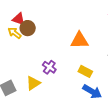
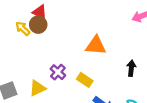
red triangle: (19, 19) -> (40, 12), moved
yellow rectangle: (85, 71) -> (85, 80), moved

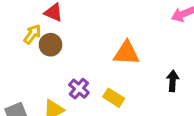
brown circle: (38, 25) -> (51, 45), moved
yellow arrow: (23, 28) -> (32, 34), turned 84

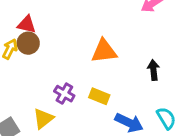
brown circle: (51, 45) -> (28, 43), moved

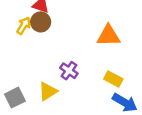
yellow rectangle: (99, 96) -> (113, 79), moved

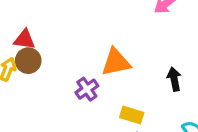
purple cross: (69, 71) -> (87, 89), moved, turned 30

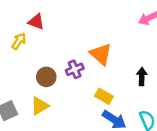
brown circle: (28, 61) -> (46, 77), moved
orange triangle: (116, 62) -> (101, 54), turned 40

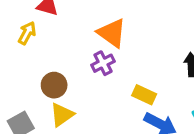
orange triangle: (101, 54) -> (112, 33), moved
brown circle: (46, 77) -> (54, 85), moved

